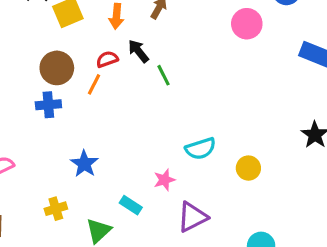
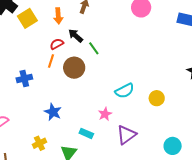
brown circle: (57, 68) -> (74, 68), moved

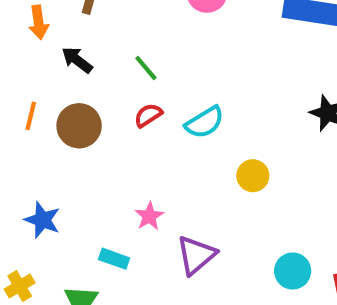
red semicircle: (57, 44) -> (148, 115), moved
green line: (94, 48) -> (146, 68), moved
cyan semicircle: (125, 91) -> (205, 122), moved

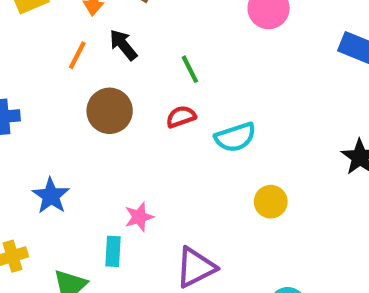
orange line: (31, 116) -> (77, 55), moved
pink star: (149, 216) -> (139, 217), moved
cyan rectangle: (114, 259) -> (113, 251), turned 60

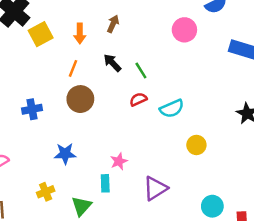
black arrow: (123, 45) -> (112, 63), moved
brown circle: (110, 111) -> (80, 99), moved
blue star: (51, 196) -> (65, 154), turned -30

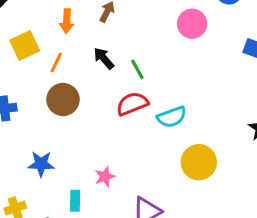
yellow square: (41, 34) -> (25, 45), moved
red semicircle: (138, 99) -> (132, 104), size x1.5
yellow circle: (196, 145) -> (199, 162), size x1.5
cyan rectangle: (105, 183) -> (75, 201), moved

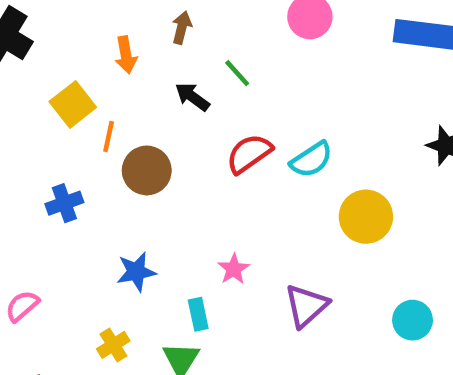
orange line: (56, 62) -> (109, 136), moved
green line: (137, 69) -> (237, 73), moved

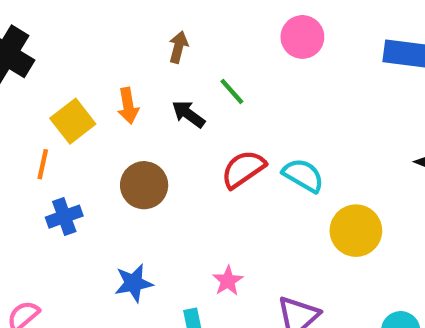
orange arrow: (126, 55) -> (128, 106), moved
orange line: (109, 136) -> (43, 164), moved
cyan semicircle: (311, 160) -> (303, 175), turned -117

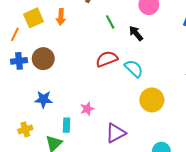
black arrow: (188, 114) -> (136, 33), moved
brown circle: (144, 185) -> (43, 59), moved

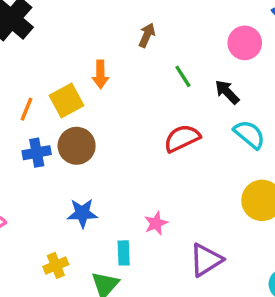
yellow square: (34, 18) -> (66, 101), moved
cyan semicircle: (134, 69) -> (249, 134), moved

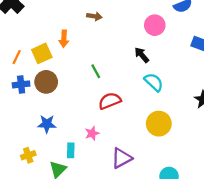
brown arrow: (147, 35) -> (94, 16), turned 72
green line: (183, 76) -> (96, 71), moved
red semicircle: (182, 138) -> (110, 101), moved

